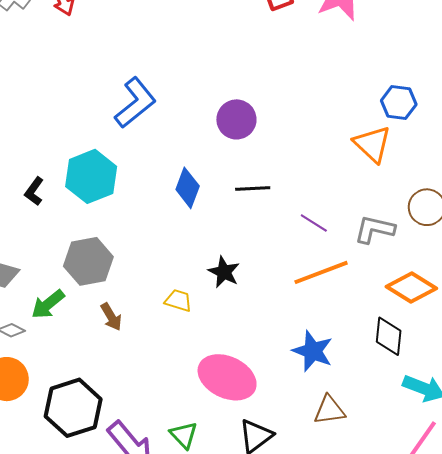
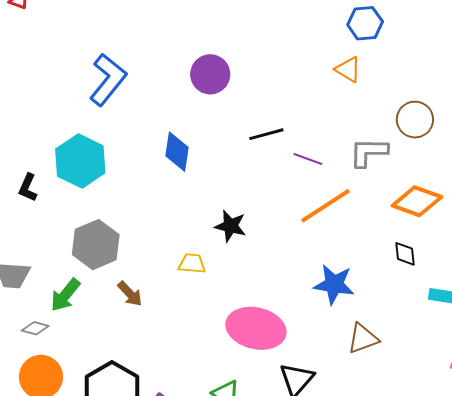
orange triangle: (372, 144) -> (348, 69), size x0.7
black line: (253, 188) -> (266, 134), moved
black diamond: (389, 336) -> (405, 254), size x0.7

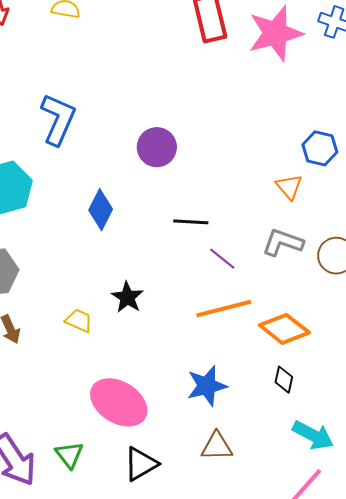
blue L-shape: (108, 80) -> (58, 119), turned -34
gray L-shape: (369, 152) -> (283, 242), moved
orange diamond: (417, 201) -> (284, 329), moved
blue star: (334, 284) -> (207, 386), turned 30

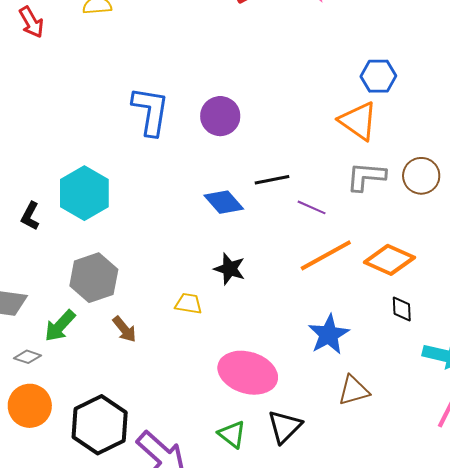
blue L-shape: (58, 119) -> (151, 111), moved
orange triangle: (289, 187) -> (358, 121), size x1.5
blue diamond: (101, 210) -> (224, 202), moved, turned -54
green triangle: (69, 455) -> (232, 434), moved

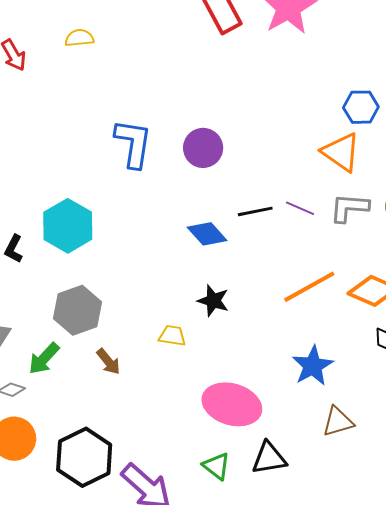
purple line: (312, 207) -> (300, 208), moved
black triangle: (285, 427) -> (269, 458), turned 36

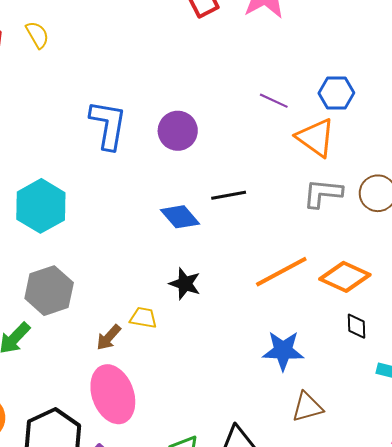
yellow semicircle: (79, 38) -> (37, 35), moved, turned 64
purple line: (300, 208) -> (274, 101), moved
brown arrow: (108, 362) -> (109, 337), moved, turned 80
blue star: (313, 366) -> (283, 351), turned 30
pink ellipse: (232, 404) -> (113, 394), moved, turned 52

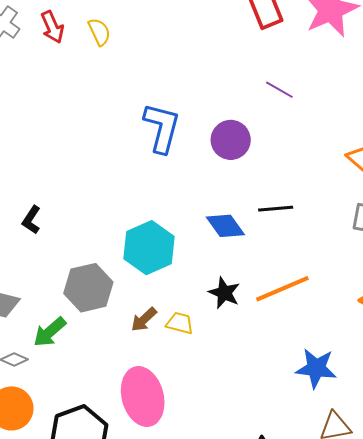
purple line: (274, 101) -> (279, 90), moved
cyan hexagon: (41, 206) -> (149, 248), moved
orange line: (281, 272) -> (282, 289), moved
brown arrow: (109, 337) -> (144, 320), moved

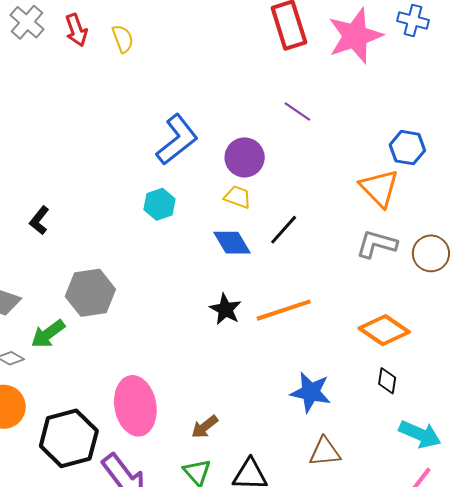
blue L-shape: (162, 128) -> (177, 140), turned 32
black line: (276, 209) -> (284, 230), turned -48
cyan hexagon: (149, 248) -> (160, 204), moved, size x0.6
brown arrow: (144, 320) -> (205, 427), moved
yellow trapezoid: (180, 323) -> (238, 197), moved

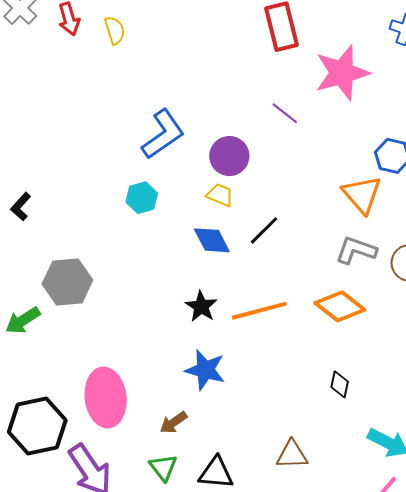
pink star: (355, 36) -> (342, 73), moved
orange diamond: (384, 330) -> (340, 306), moved
black diamond: (387, 381) -> (340, 384), moved
blue star: (311, 392) -> (205, 370), moved

